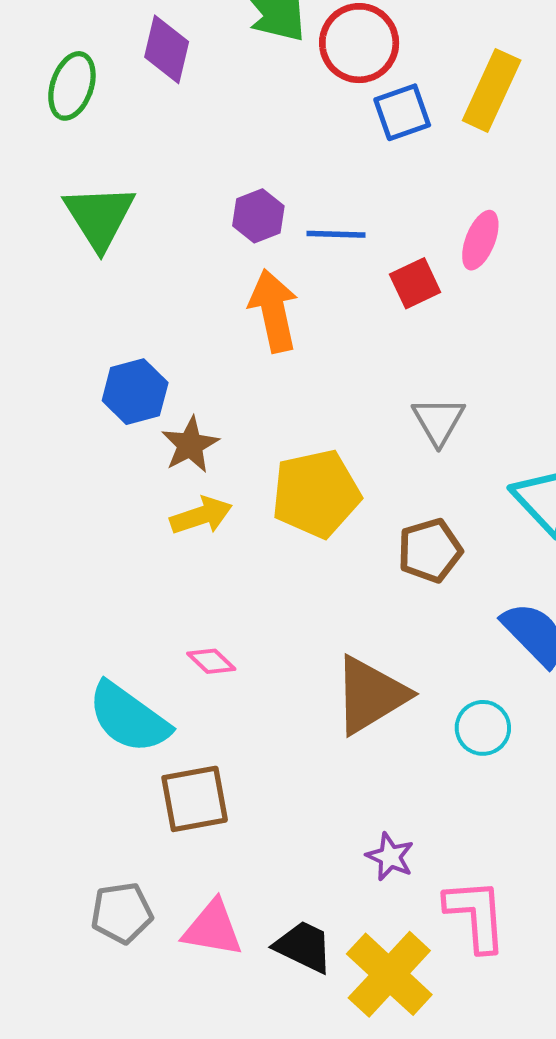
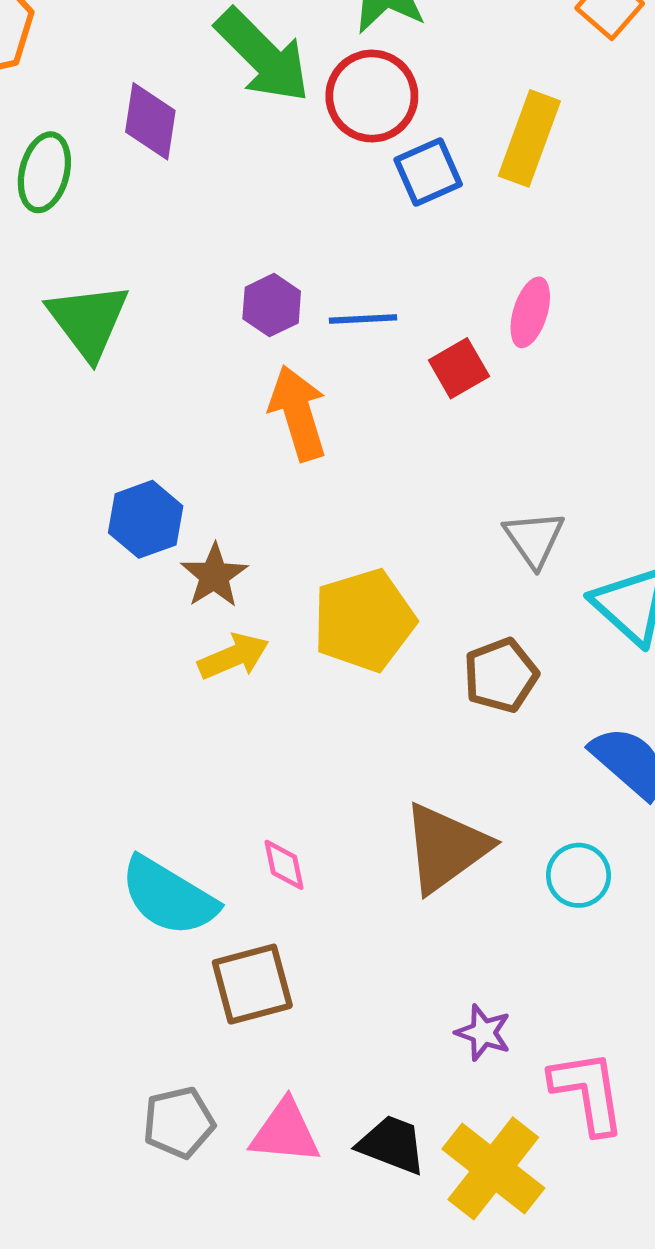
gray triangle: (439, 421) -> (534, 539), moved
pink diamond: (211, 661) -> (284, 865), moved, turned 39

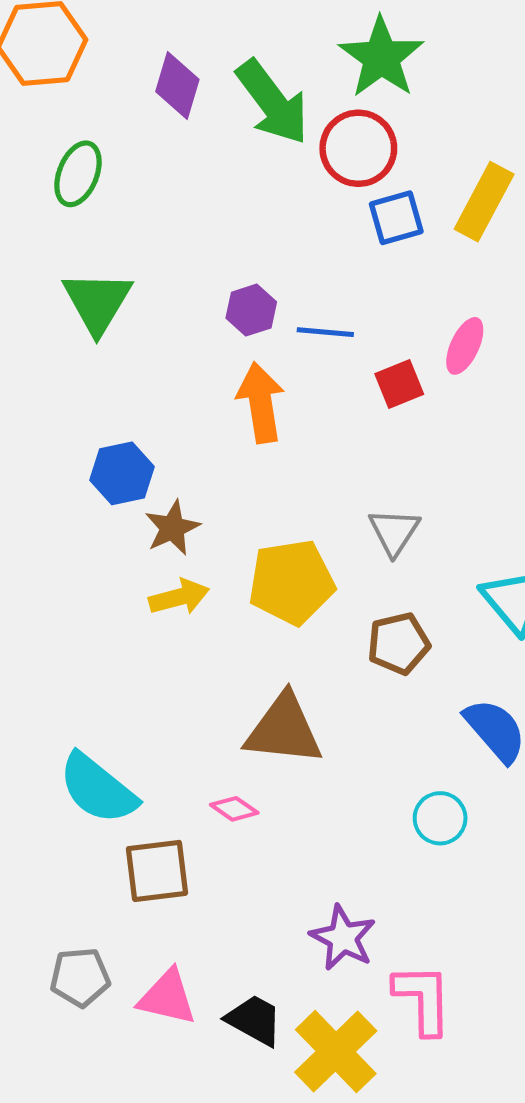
purple diamond: (150, 121) -> (177, 86), moved
gray triangle: (534, 539) -> (394, 532), moved
brown triangle: (446, 848) -> (284, 730), moved, turned 34
pink diamond: (284, 865) -> (234, 809), moved, turned -51
purple star: (483, 1033) -> (343, 938), size x1.4

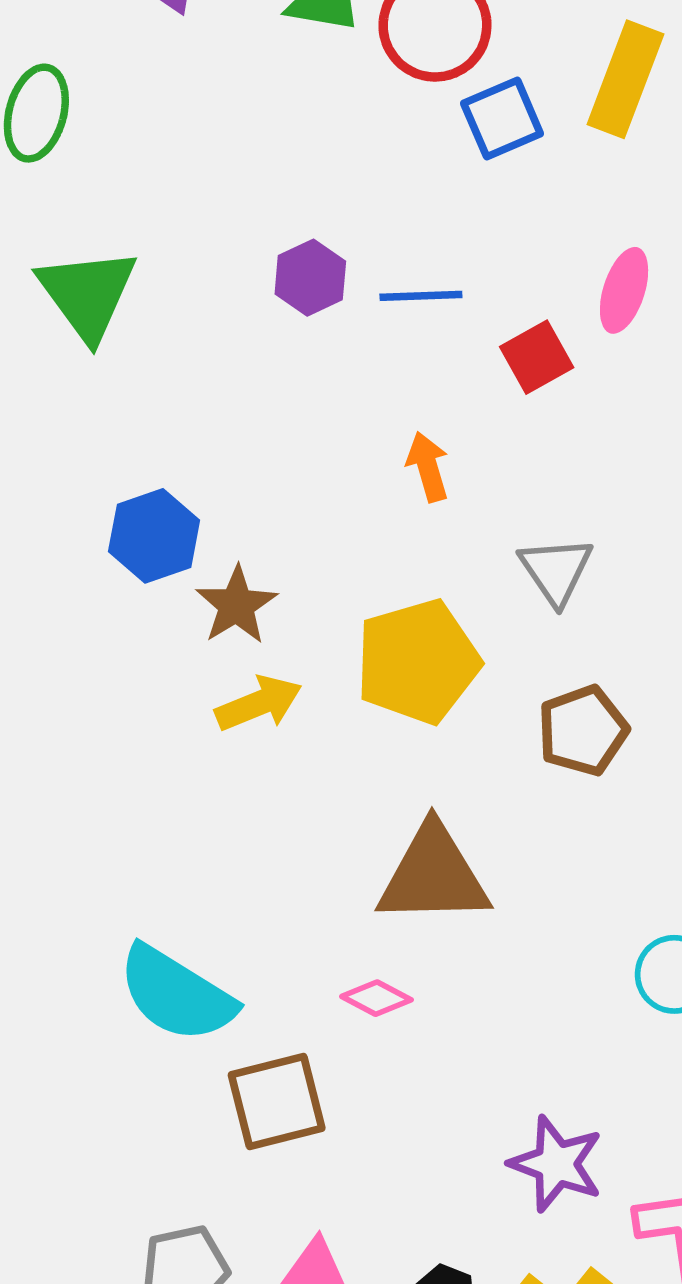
orange arrow: (261, 403) -> (428, 467), moved, size x0.6

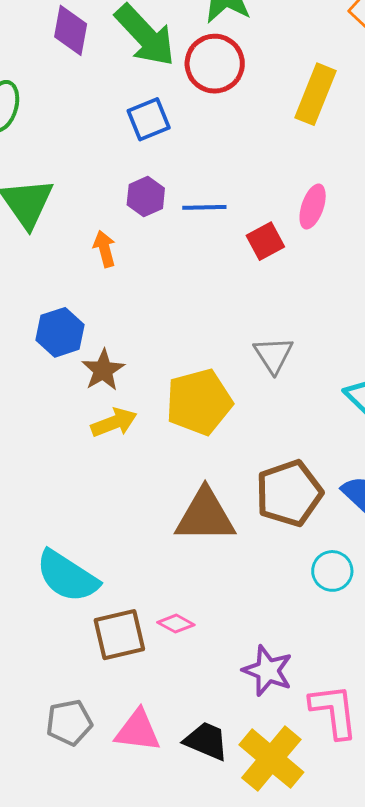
blue square: (502, 118) -> (149, 119), moved
orange arrow: (428, 467) -> (105, 249), moved
brown pentagon: (583, 731) -> (289, 493), moved, size x1.4
pink diamond: (376, 998) -> (176, 624), moved

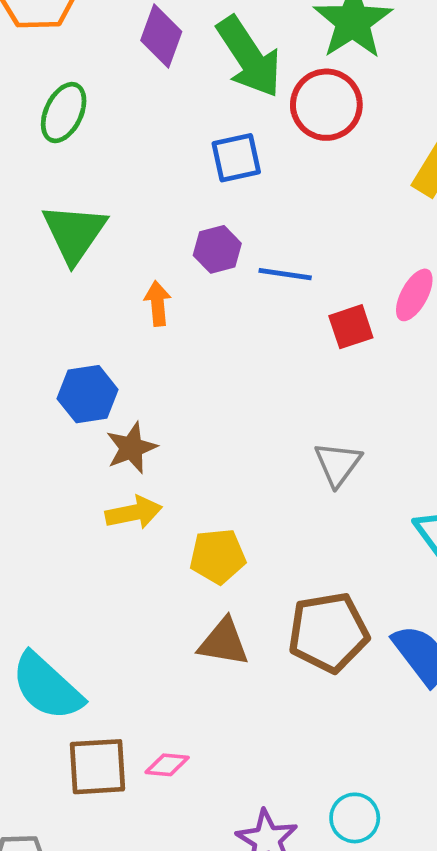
yellow pentagon: (199, 402) -> (218, 556), moved, size x0.7
brown triangle: (205, 516) -> (224, 642), size x0.7
cyan circle: (332, 571) -> (355, 818), moved
pink diamond: (176, 624) -> (167, 765), turned -33

